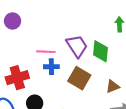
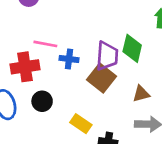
purple trapezoid: (77, 46) -> (107, 56), moved, turned 30
pink line: (46, 52) -> (45, 44), moved

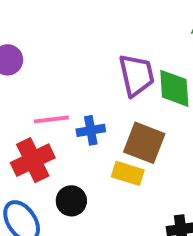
purple trapezoid: (107, 56) -> (136, 75), moved
yellow rectangle: (81, 124) -> (128, 173), moved

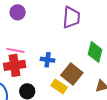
purple trapezoid: (136, 75) -> (71, 17), moved
pink line: (51, 119) -> (16, 50), moved

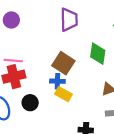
blue cross: (48, 60) -> (57, 81), moved
brown square: (72, 74) -> (63, 63), moved

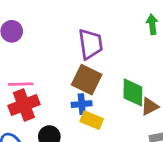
purple trapezoid: (69, 20) -> (90, 44), moved
green diamond: (98, 54) -> (133, 92), moved

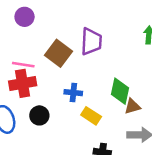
brown square: (87, 80) -> (59, 53), moved
yellow rectangle: (92, 120) -> (91, 116), moved

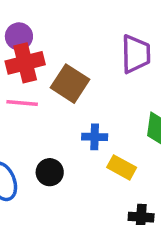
purple trapezoid: (91, 41) -> (136, 54), moved
red cross: (23, 83) -> (25, 63), moved

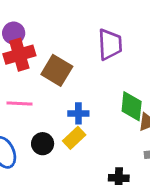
pink line: (22, 103) -> (19, 104), moved
yellow rectangle: (122, 167) -> (74, 138), moved, turned -70

